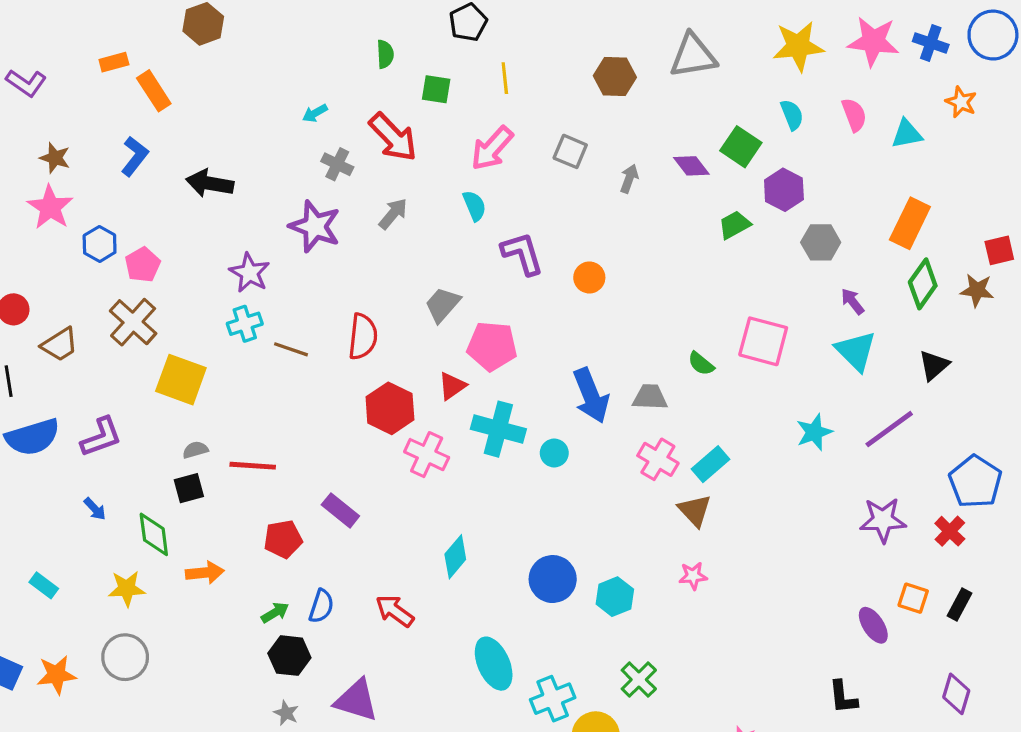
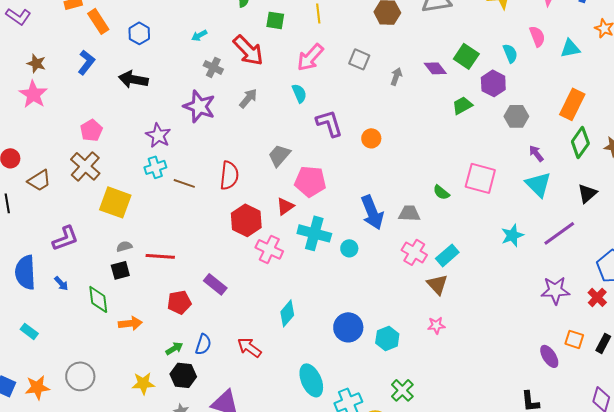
cyan semicircle: (792, 115) -> (510, 53), moved
blue hexagon: (100, 244) -> (139, 33), moved
blue semicircle: (33, 437) -> (25, 272), moved, turned 104
yellow star: (127, 589) -> (143, 383), moved

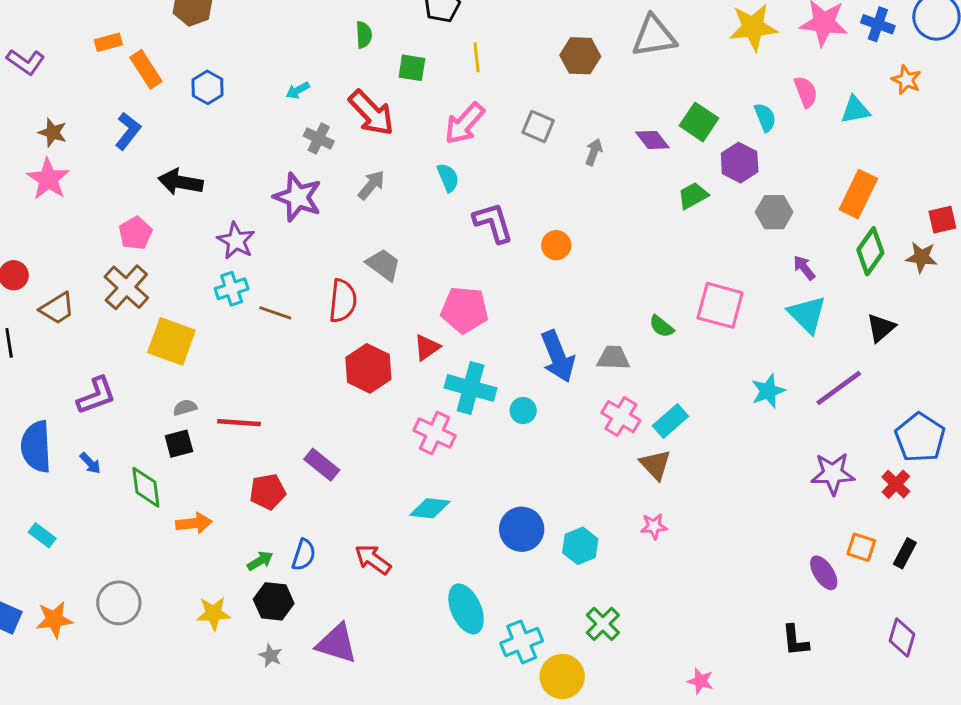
black arrow: (133, 79) -> (180, 182), moved
gray trapezoid: (279, 155) -> (383, 265), moved, turned 85
pink cross: (269, 249) -> (434, 433), moved
cyan diamond: (287, 313) -> (430, 508), turned 56

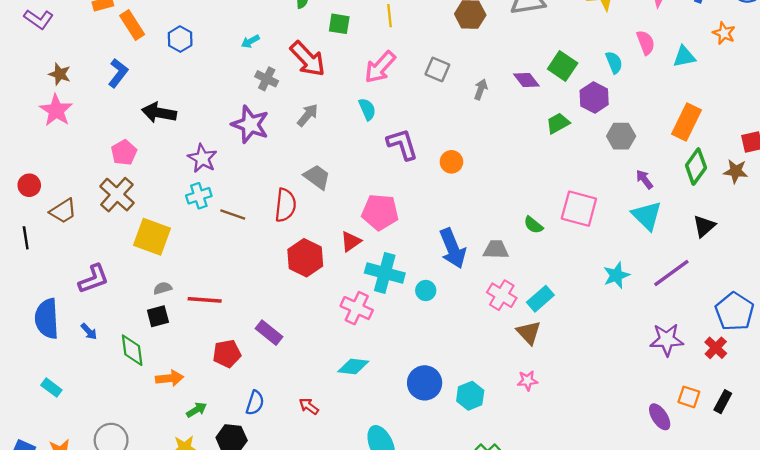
red arrow: (373, 559) -> (309, 406), size x0.7
green arrow: (260, 561) -> (196, 410), moved

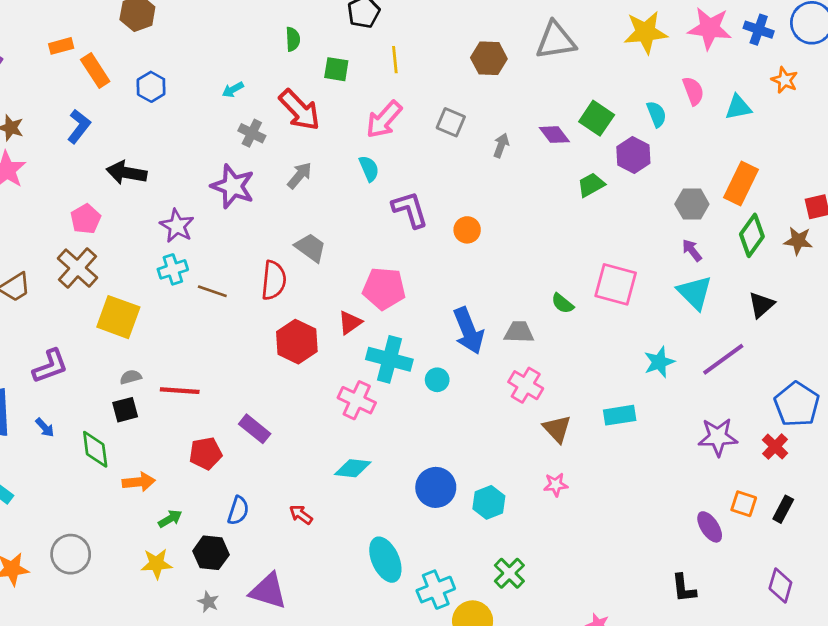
gray hexagon: (621, 136) -> (692, 204), moved
cyan rectangle: (540, 299) -> (620, 415), moved, turned 32

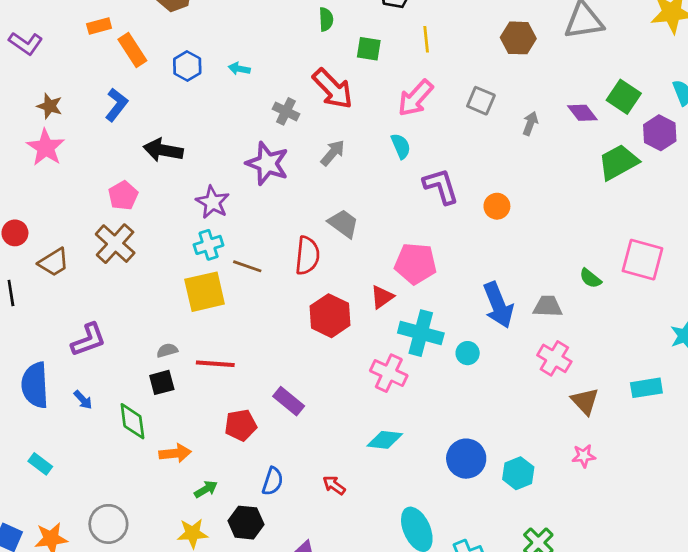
cyan arrow: (233, 90) -> (239, 69), moved, turned 40
green trapezoid: (591, 185) -> (618, 162), size x1.5
yellow square: (118, 317) -> (205, 292), moved, turned -33

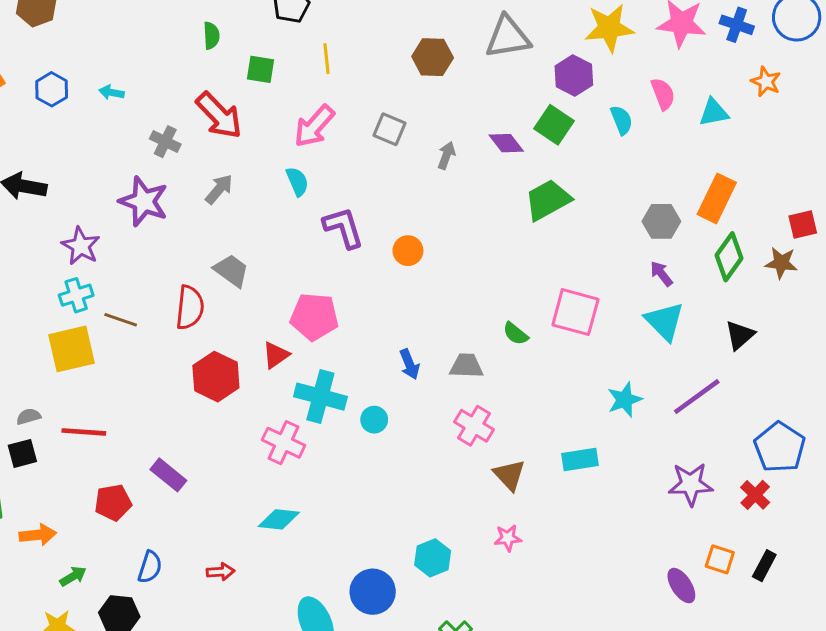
purple hexagon: (660, 133) -> (574, 75), moved
blue arrow: (498, 305) -> (409, 364), size x0.6
blue circle: (466, 459) -> (373, 592), moved
red arrow: (334, 485) -> (221, 572), turned 140

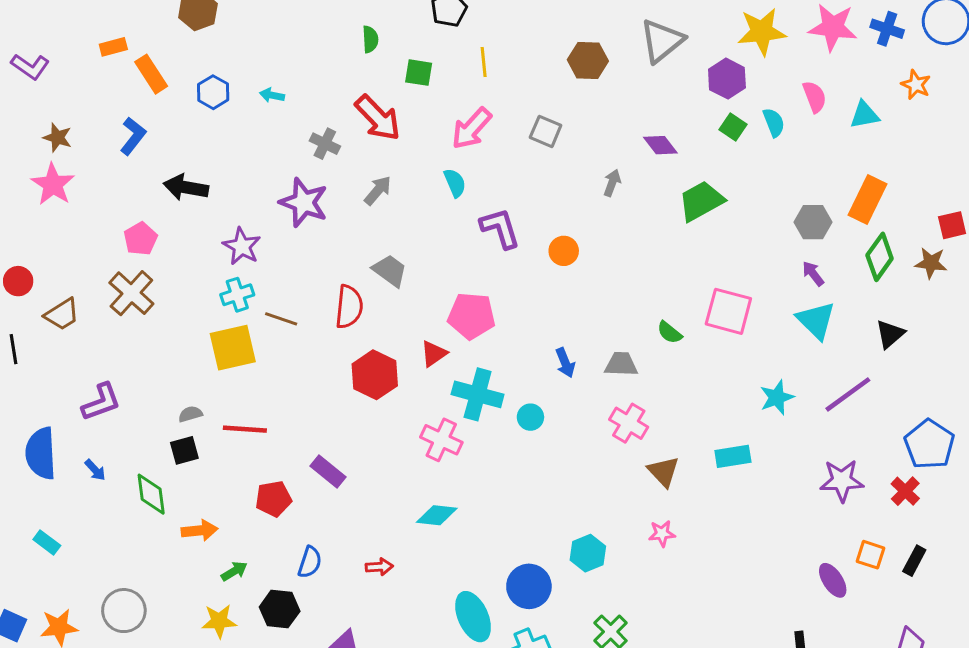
gray triangle: (508, 37) -> (662, 41), turned -30
green square: (554, 125) -> (733, 127), moved, size x0.7
gray arrow: (446, 155) -> (612, 183), moved

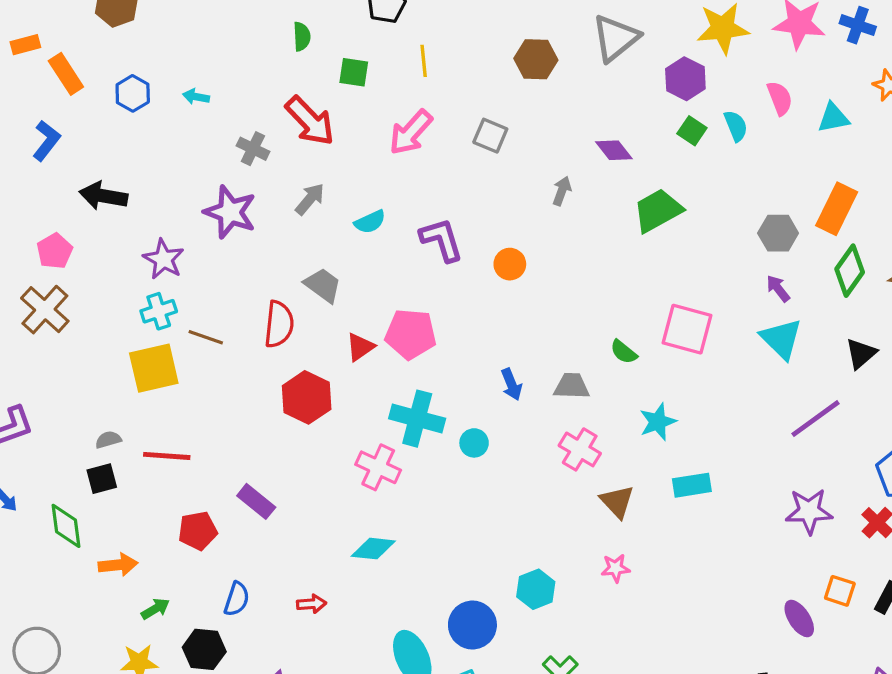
cyan semicircle: (455, 183) -> (370, 222), moved, turned 88
red triangle: (434, 354) -> (360, 347), moved
cyan star: (777, 397) -> (658, 422), moved

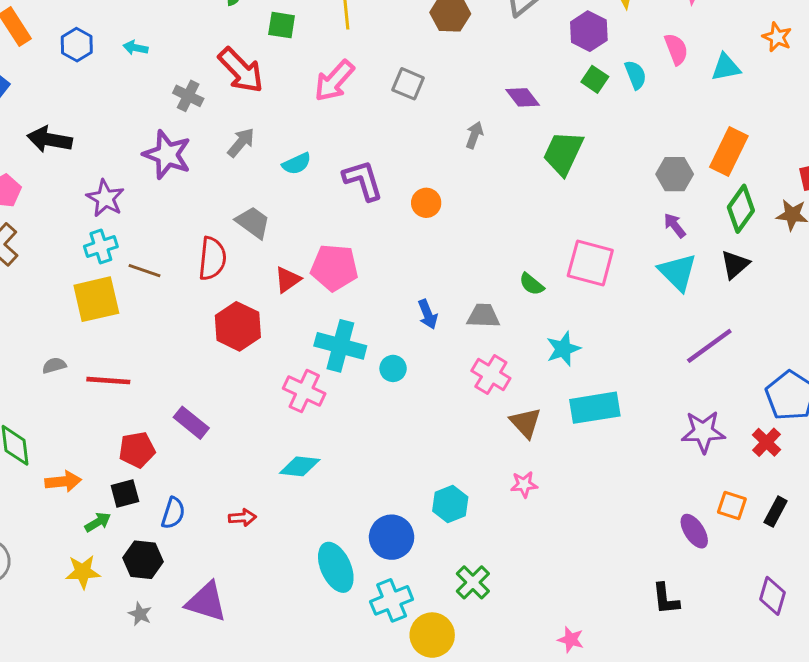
green trapezoid: (658, 210) -> (563, 153), turned -36
black triangle: (861, 354) -> (735, 265), moved
black square: (102, 479) -> (125, 493), moved
cyan rectangle: (692, 485) -> (595, 408), size x1.4

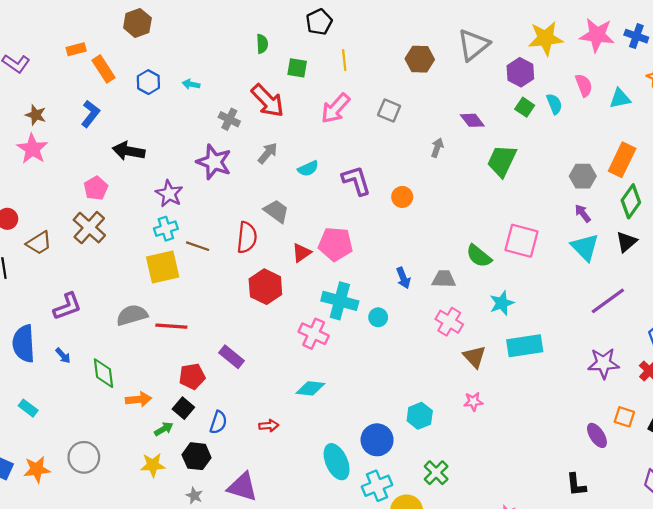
green semicircle: (532, 284) -> (479, 256), size x1.4
gray semicircle: (54, 365) -> (132, 315), size x1.8
black square: (125, 493) -> (183, 408), turned -35

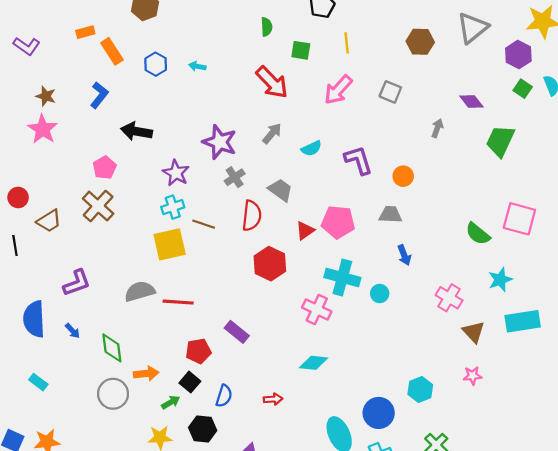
gray cross: (229, 119) -> (235, 177), moved, turned 30
gray trapezoid: (444, 279) -> (390, 215), moved
gray circle: (84, 457) -> (113, 394), moved

